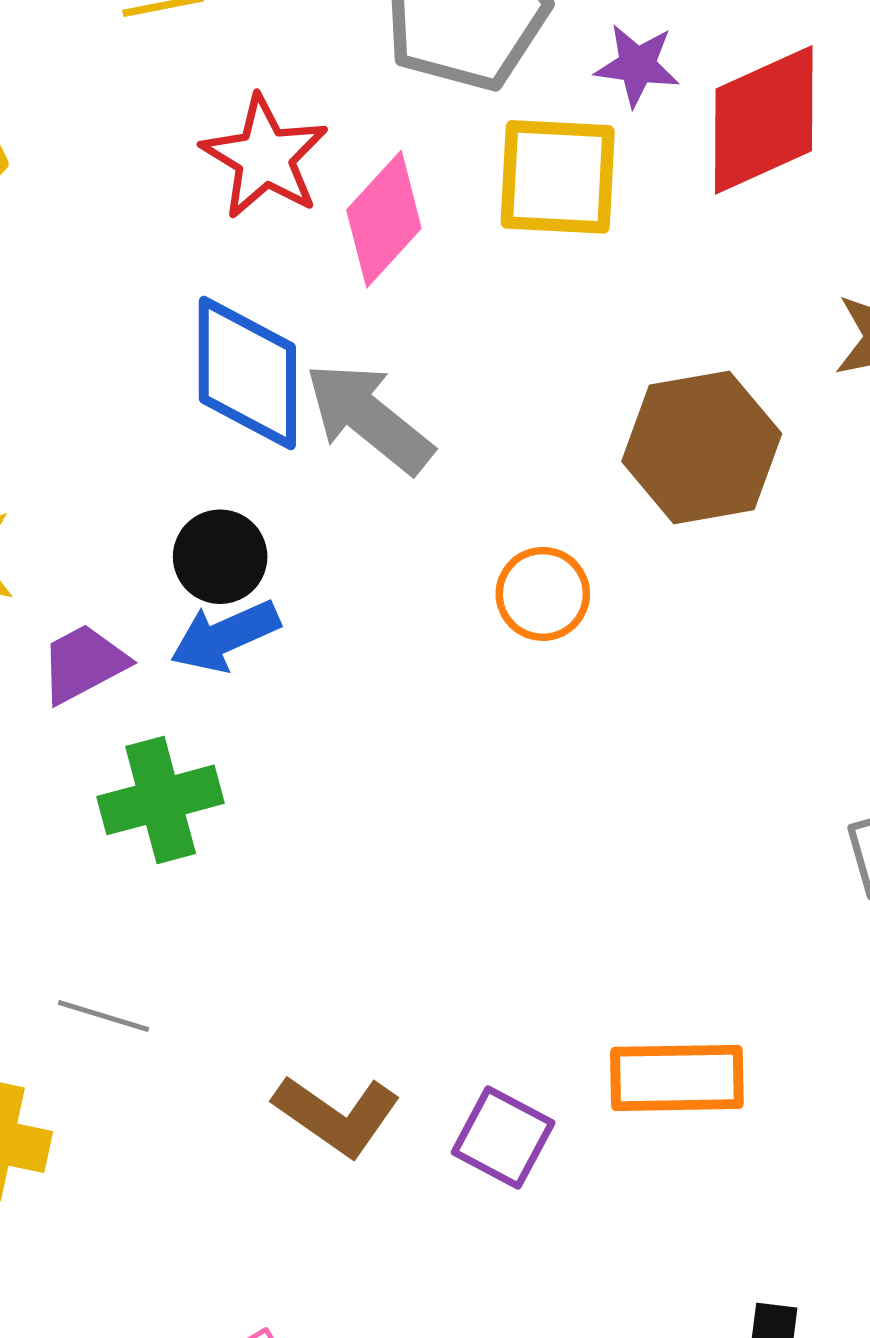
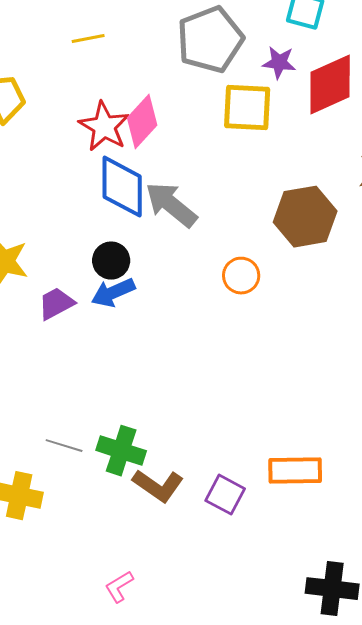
red star: (265, 157) -> (104, 127), moved
pink diamond: (384, 219) -> (142, 122), moved
green cross: (161, 800) -> (121, 451), moved, turned 33

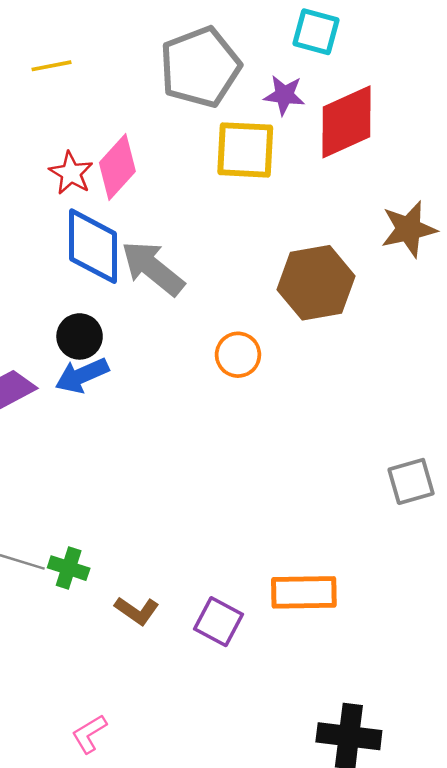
red star: (104, 127) -> (71, 173), size x0.7
green cross: (121, 451) -> (69, 568), moved, size x0.7
brown L-shape: (158, 486) -> (137, 611), size x0.7

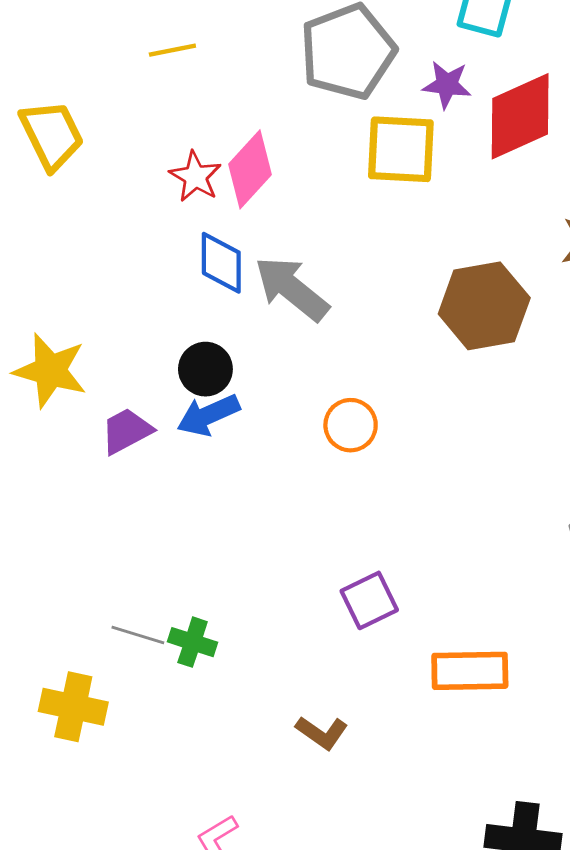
blue diamond: (93, 246) -> (221, 263), size x0.7
orange circle: (238, 355) -> (351, 425), moved
brown L-shape: (137, 611) -> (322, 733), moved
purple square: (218, 622) -> (369, 600), moved, turned 36

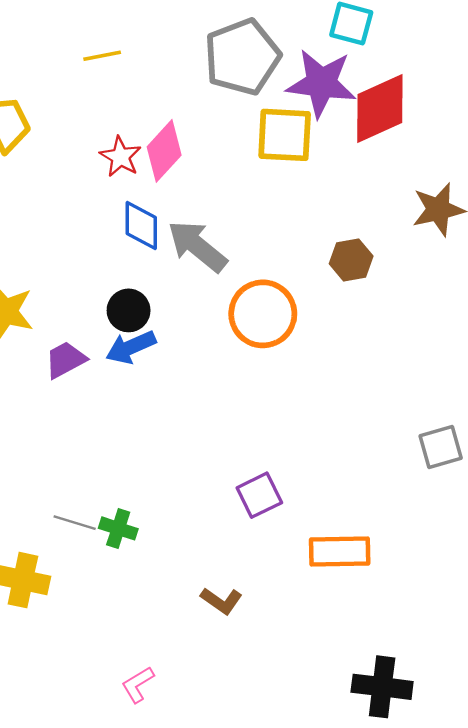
purple star: (447, 85) -> (321, 83), size x1.8
brown hexagon: (484, 306) -> (351, 260), size x0.6
orange circle: (351, 425) -> (263, 314), moved, size x1.6

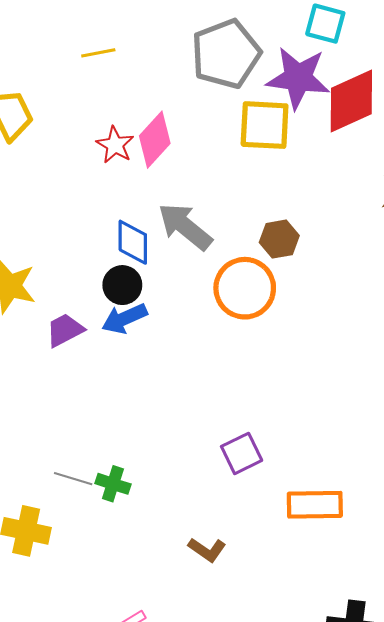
blue diamond: (141, 226) -> (133, 242), moved
brown hexagon: (351, 260) -> (279, 239), moved

